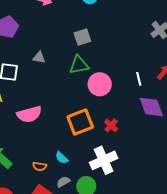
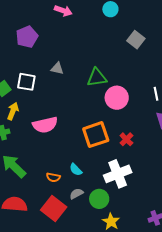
gray square: (82, 37) -> (136, 40), moved, turned -36

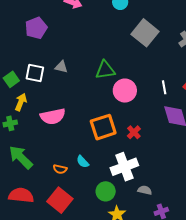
gray square: (136, 40) -> (145, 33), size x1.5
gray triangle: (57, 68) -> (61, 67), moved
gray semicircle: (76, 194) -> (145, 190), moved, turned 40

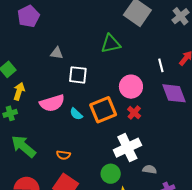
green triangle: (105, 70) -> (111, 44), moved
white square: (35, 73) -> (78, 75), moved
pink circle: (125, 91) -> (131, 87), moved
cyan semicircle: (83, 162) -> (76, 114), moved

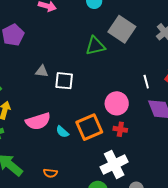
green triangle: (111, 44) -> (95, 46), moved
white square: (78, 75) -> (64, 81), moved
red cross: (134, 113) -> (120, 129), turned -32

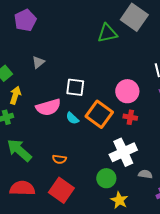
gray triangle: (42, 71) -> (38, 62), moved, turned -48
white square: (64, 81) -> (75, 87), moved
orange square: (89, 127) -> (99, 114), turned -32

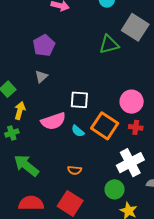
purple pentagon: (25, 20) -> (44, 45), moved
orange semicircle: (59, 159) -> (75, 170), moved

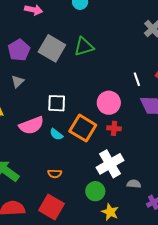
gray square: (135, 27) -> (52, 48), moved

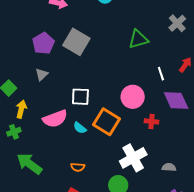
green triangle: (84, 47) -> (138, 39), moved
red cross: (114, 128) -> (152, 121), moved
gray semicircle: (134, 184) -> (169, 167), moved

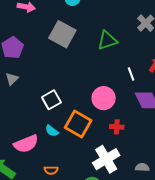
gray square: (76, 42) -> (62, 34), moved
white square: (80, 97) -> (51, 100), turned -30
pink semicircle: (55, 119) -> (26, 144), moved
red cross: (152, 121) -> (117, 127), moved

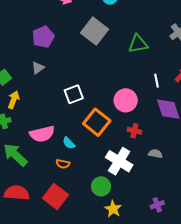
cyan semicircle: (52, 131) -> (69, 143), moved
white cross: (106, 159) -> (119, 161), turned -36
gray semicircle: (142, 167) -> (155, 154), moved

